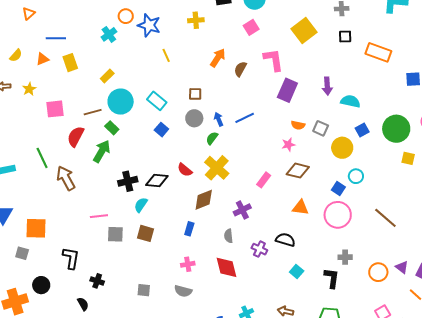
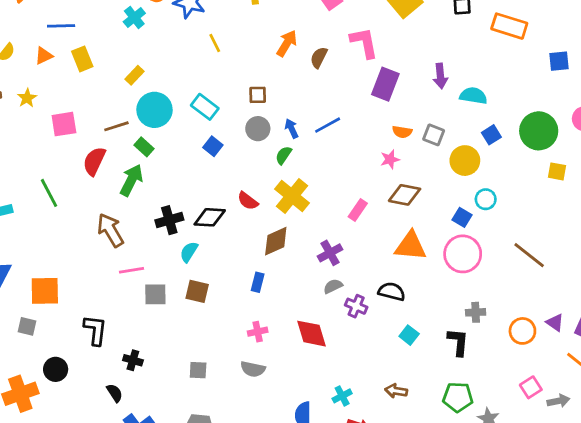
brown arrow: (66, 178) -> (110, 230), moved
orange triangle: (300, 208) -> (411, 246), size x1.4
gray semicircle: (228, 236) -> (333, 286), moved, turned 72

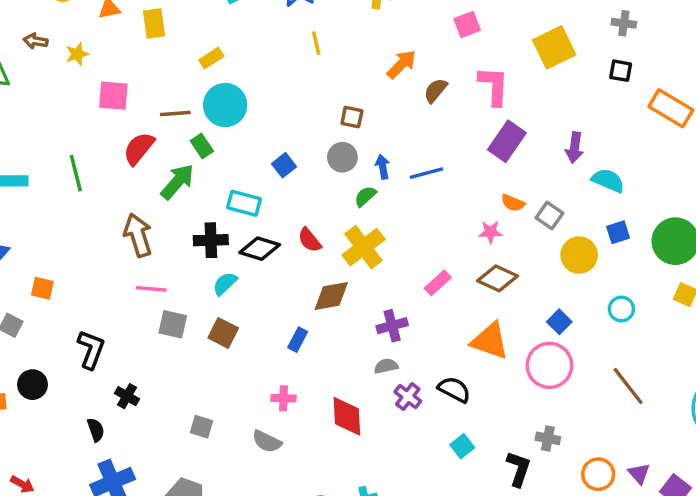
cyan rectangle: (205, 107) -> (244, 203), moved, turned -36
cyan circle: (486, 199) -> (621, 309), moved
orange square: (45, 291) -> (42, 288), size x0.6

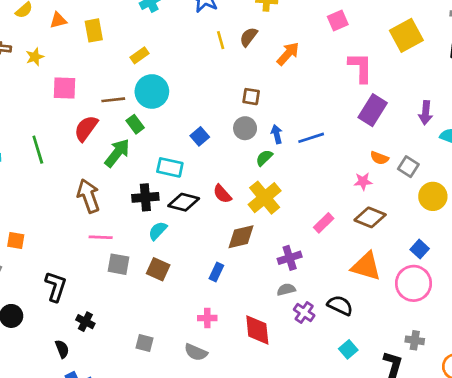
brown semicircle: (435, 90) -> (249, 37), moved

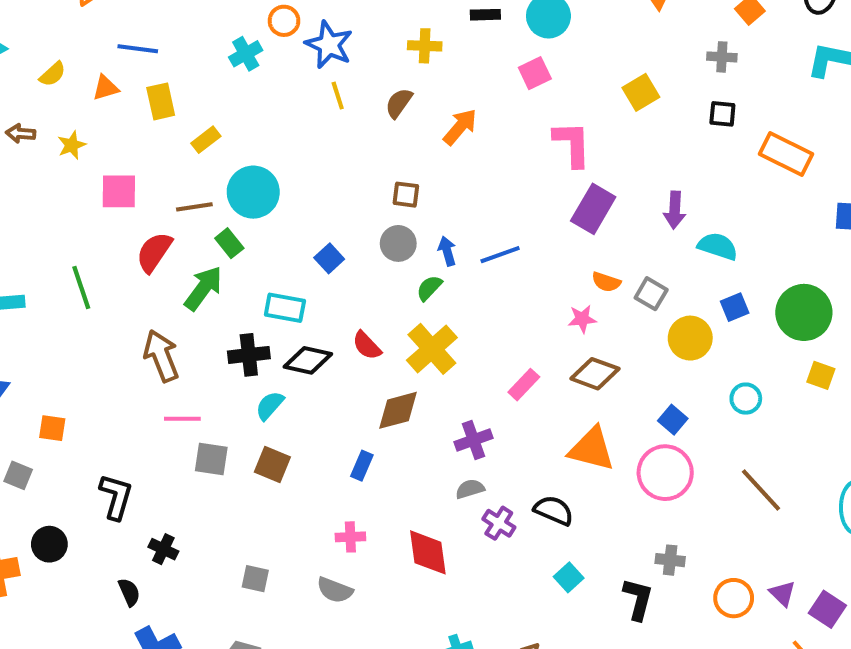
yellow square: (406, 35) -> (641, 92), size x0.7
yellow line: (221, 40) -> (338, 96), moved
yellow rectangle: (140, 55) -> (206, 140), moved

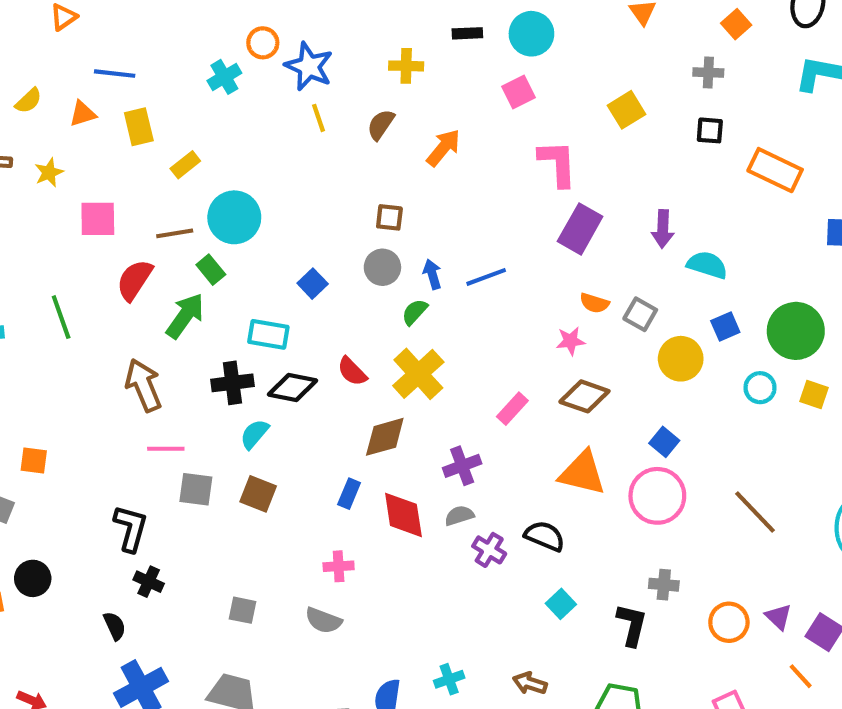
cyan circle: (746, 399) -> (760, 388), moved
black L-shape: (116, 497) -> (131, 528), moved
red diamond: (428, 552) -> (403, 515), moved

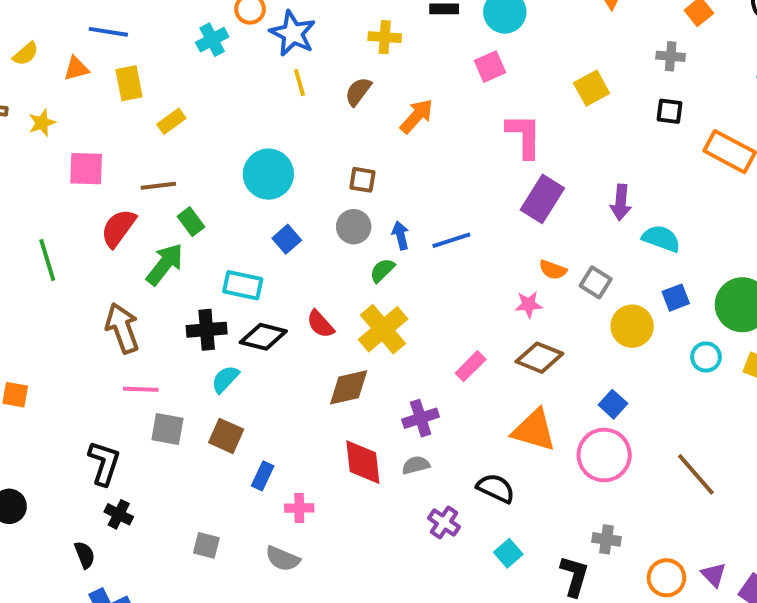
cyan circle: (234, 217) -> (268, 174), moved
blue rectangle: (349, 494) -> (263, 476), moved
purple cross: (489, 550) -> (444, 523), moved

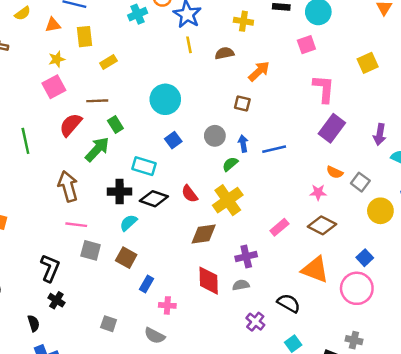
brown semicircle: (358, 92) -> (224, 53), turned 36
yellow star: (42, 123) -> (57, 59), moved
pink square: (86, 169) -> (54, 87), turned -35
brown square: (362, 180) -> (242, 103), moved

